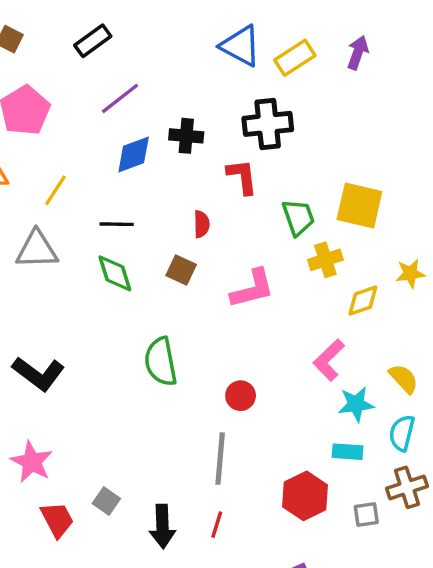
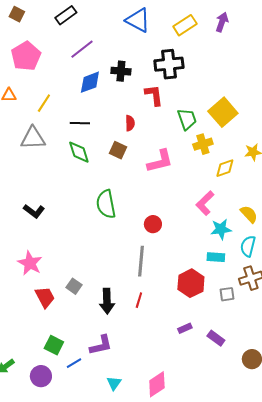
blue triangle: (241, 46) -> (138, 20), moved
yellow square: (359, 205) -> (223, 112), turned 36
black L-shape: (38, 374) -> (34, 211), size x0.7

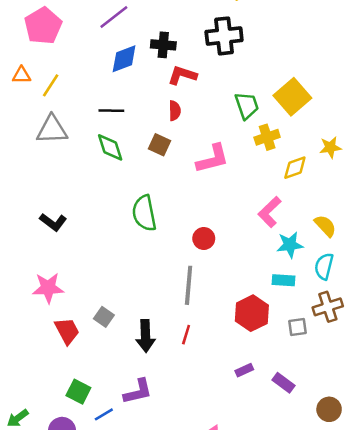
red L-shape: (154, 95) -> (182, 75), moved, turned -65
yellow line: (44, 103) -> (51, 85), moved
pink star: (30, 263) -> (48, 288), turned -30

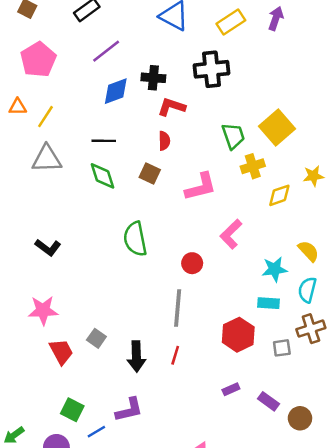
pink L-shape: (270, 212) -> (231, 234), moved
brown circle: (329, 409) -> (300, 418), moved

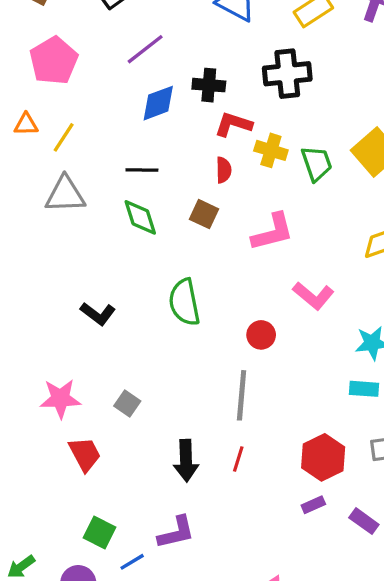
yellow cross: (253, 166) -> (271, 150), moved, turned 35
pink L-shape: (231, 234) -> (313, 296), turned -96
black L-shape: (48, 247) -> (98, 314), moved
red hexagon: (238, 335) -> (323, 457), moved
gray square: (96, 338) -> (127, 403), moved

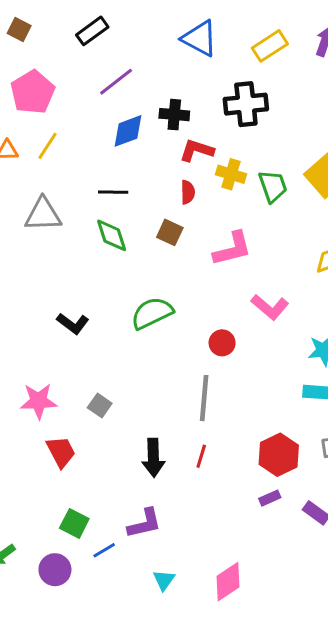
yellow line: (64, 137) -> (47, 146), moved
green semicircle: (184, 302) -> (152, 313), turned 75

